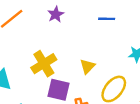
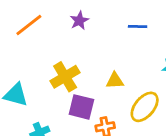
yellow triangle: (87, 66) -> (115, 81), turned 42

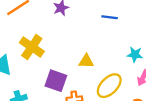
yellow cross: (65, 77) -> (32, 47), moved, turned -30

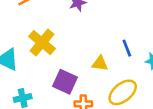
blue line: (110, 17) -> (127, 48), moved, turned 56

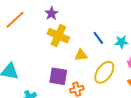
yellow cross: (42, 43) -> (58, 36), moved

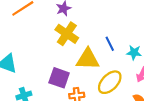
yellow triangle: (81, 55) -> (88, 59), size x1.6

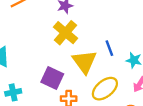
yellow triangle: (88, 59) -> (84, 62), turned 45

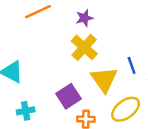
purple square: (52, 78) -> (69, 96), turned 30

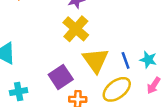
blue line: (132, 65) -> (126, 60), moved

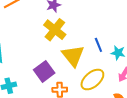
blue line: (126, 60) -> (98, 45), moved

